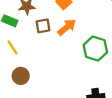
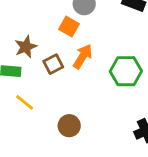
brown circle: (21, 76) -> (69, 126), moved

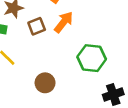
green hexagon: (126, 71) -> (92, 58), moved

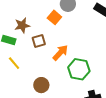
orange arrow: (64, 22) -> (60, 53), moved

